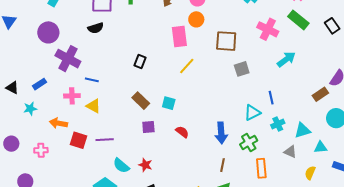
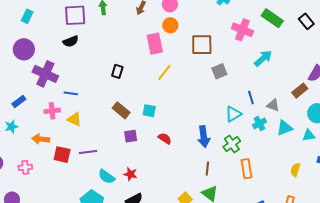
cyan triangle: (321, 147) -> (309, 135), moved
gray triangle: (290, 152) -> (273, 105), moved

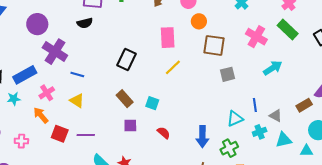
orange circle: (170, 25) -> (199, 21), moved
black rectangle: (117, 71) -> (127, 60), size x1.5
blue rectangle: (19, 101) -> (25, 75), size x1.6
pink cross: (52, 111) -> (47, 93), moved, turned -35
orange arrow: (41, 139) -> (41, 115), turned 36

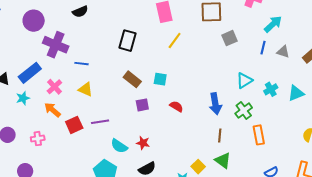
blue line: (255, 105) -> (263, 48), moved, turned 32
gray triangle: (276, 116) -> (283, 52), moved
red square: (60, 134) -> (74, 125), turned -36

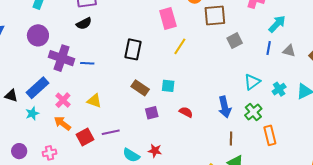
blue line: (81, 64) -> (87, 63), moved

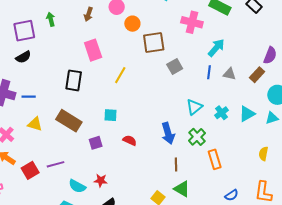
pink rectangle: (168, 19) -> (93, 50), moved
brown rectangle: (140, 88) -> (69, 121), moved, size x1.4
yellow triangle: (94, 101) -> (35, 124), moved

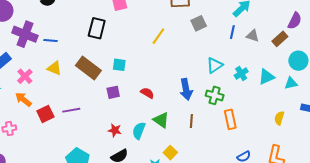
yellow line: (120, 75) -> (158, 36), moved
cyan square: (110, 115) -> (119, 65), moved
green cross: (197, 137) -> (215, 95), turned -36
cyan semicircle: (77, 186) -> (139, 131), moved, turned 78
green triangle: (182, 189) -> (161, 120), moved

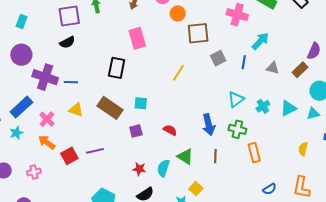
blue line: (232, 32) -> (244, 62), moved

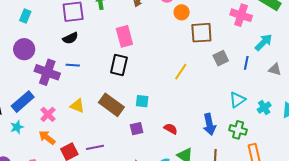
pink rectangle: (137, 38) -> (124, 36), moved
blue line: (71, 82) -> (73, 65), moved

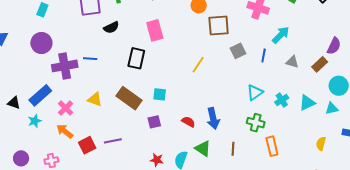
pink rectangle: (124, 36) -> (155, 30), moved
black semicircle: (70, 38) -> (111, 27), moved
purple cross: (47, 72) -> (65, 66), turned -30
blue arrow: (209, 124) -> (213, 118), moved

